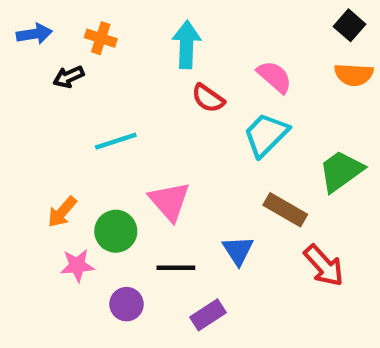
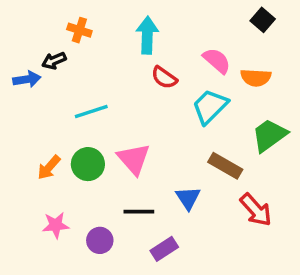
black square: (350, 25) -> (263, 20), moved
blue arrow: (34, 34) -> (27, 79), moved
orange semicircle: (354, 75) -> (256, 78), moved
green circle: (116, 231) -> (88, 164), moved
pink star: (77, 266) -> (56, 225), moved

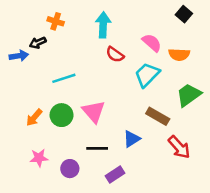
blue triangle: (188, 198) -> (132, 139), turned 30

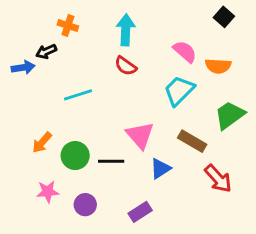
red semicircle: (115, 55) -> (126, 66), moved
pink triangle: (94, 112) -> (140, 135), moved
green circle: (62, 115) -> (75, 156), moved
black line: (97, 148) -> (111, 161), moved

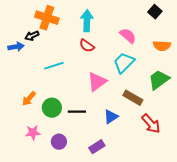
orange cross: (68, 26) -> (47, 18), size x1.6
orange semicircle: (218, 66) -> (162, 46), moved
pink triangle: (140, 135) -> (97, 82), moved, turned 35

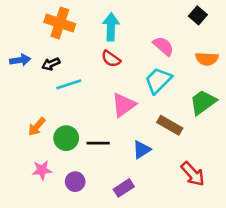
black arrow: (32, 36) -> (51, 64), moved
red arrow: (151, 124) -> (193, 174), moved

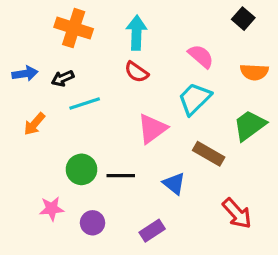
orange arrow: (37, 127) -> (34, 124), moved
blue triangle: (142, 150) -> (174, 184), turned -48

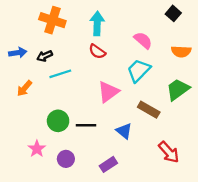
pink star: (52, 209) -> (37, 149), turned -30

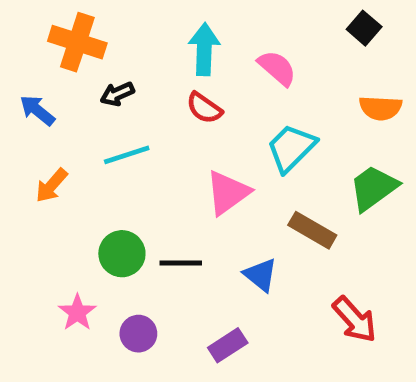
orange cross: (52, 20) -> (77, 42), moved
pink semicircle: (143, 40) -> (277, 68), moved
blue arrow: (18, 53) -> (37, 110), turned -132
black arrow: (45, 56) -> (117, 94), moved

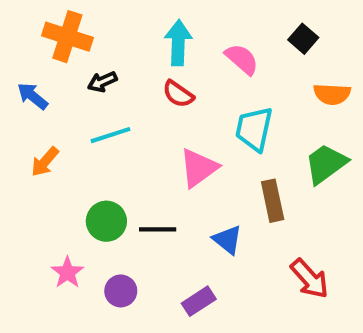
black square: (364, 28) -> (303, 39), moved
cyan trapezoid: (291, 148) -> (254, 129), turned -33
brown rectangle: (312, 230) -> (273, 201), turned 48

